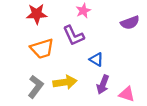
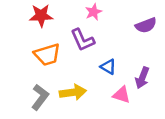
purple arrow: (103, 84) -> (142, 78), moved
pink triangle: (127, 94) -> (122, 95), moved

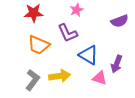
orange trapezoid: (47, 55) -> (39, 45), turned 40
blue triangle: (108, 67) -> (89, 55), size x1.5

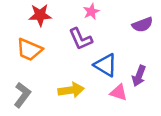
orange trapezoid: (39, 45) -> (29, 50), moved
gray L-shape: (33, 80) -> (22, 95), moved

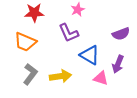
purple semicircle: (142, 25) -> (121, 34), moved
gray L-shape: (22, 95) -> (30, 74), moved

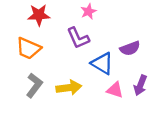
purple semicircle: (121, 34) -> (130, 48), moved
purple arrow: (118, 64) -> (140, 85), moved

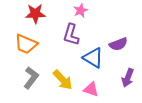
purple L-shape: (78, 38) -> (71, 35), turned 40
yellow arrow: (69, 88) -> (63, 80), turned 55
pink triangle: (115, 90) -> (91, 89), moved

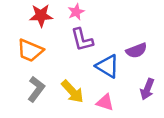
pink star: (81, 11) -> (76, 12), moved
purple L-shape: (71, 35) -> (82, 40), turned -30

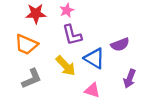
gray L-shape: (36, 89) -> (32, 79), turned 30
yellow arrow: (72, 92) -> (66, 66), moved

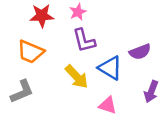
gray L-shape: (32, 79) -> (22, 92), moved

